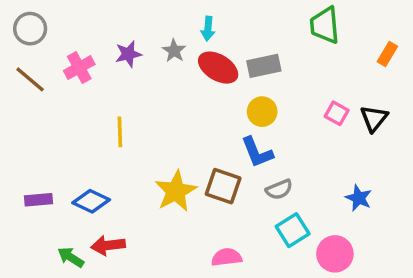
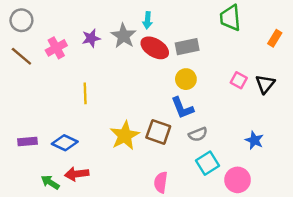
gray star: (174, 51) -> (124, 36), size x1.5
pink semicircle: (227, 257) -> (161, 182), turned -75

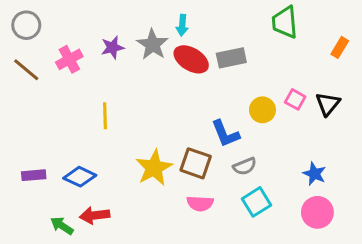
yellow circle: (186, 79) -> (262, 110), moved
pink circle: (238, 180) -> (317, 212), moved
pink semicircle: (161, 182) -> (200, 203), moved, turned -95

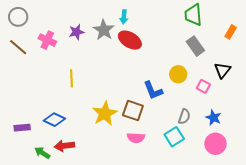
gray rectangle: (231, 58) -> (195, 46), moved, turned 66
pink cross: (69, 59) -> (47, 40), turned -36
pink square: (295, 99) -> (203, 86), moved
gray semicircle: (245, 166) -> (184, 117), moved, turned -49
purple rectangle: (34, 175) -> (22, 128), moved

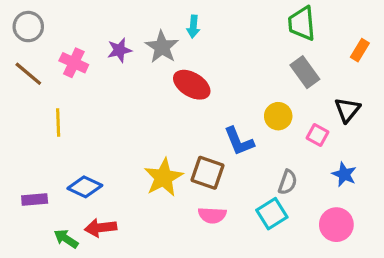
red ellipse: (130, 40) -> (192, 85), moved
yellow line: (71, 78) -> (58, 122), moved
blue star: (213, 118) -> (344, 174), moved

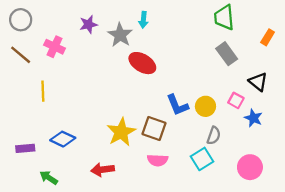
purple star: (119, 50) -> (88, 24), moved
black triangle: (347, 110) -> (258, 82), turned -30
yellow circle: (278, 116) -> (205, 106), moved
blue star: (344, 174) -> (253, 118), moved
red arrow: (101, 228) -> (103, 169), moved

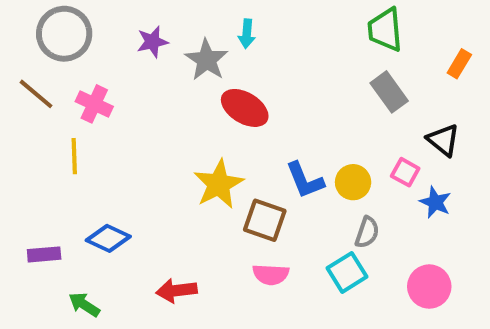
gray circle: (21, 20) -> (64, 34), moved, size x1.4
pink cross: (55, 47) -> (94, 104), moved
yellow star: (121, 132) -> (219, 184), moved

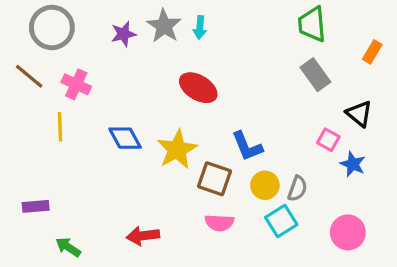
gray star: (207, 60) -> (164, 26), moved
yellow circle: (353, 182) -> (265, 185), moved
blue diamond: (108, 238) -> (125, 138), moved, turned 36

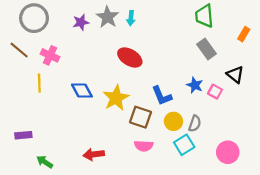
blue star: (353, 164) -> (195, 85), moved

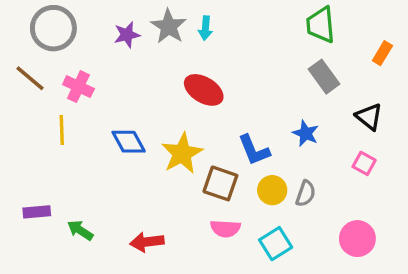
pink square: (215, 92) -> (364, 163), moved
cyan square: (184, 145) -> (276, 244), moved
green arrow: (45, 162) -> (80, 230), moved

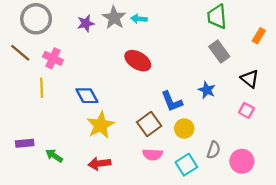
cyan arrow: (205, 28) -> (139, 19), turned 91
yellow star: (182, 153) -> (100, 125), moved
brown square: (220, 183) -> (149, 124), turned 35
gray semicircle: (306, 193) -> (214, 150), moved

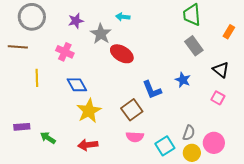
gray star: (114, 18) -> (101, 34), moved
brown line: (20, 53) -> (18, 47), turned -36
pink cross: (53, 58) -> (65, 52), moved
yellow circle: (184, 128) -> (192, 153), moved

